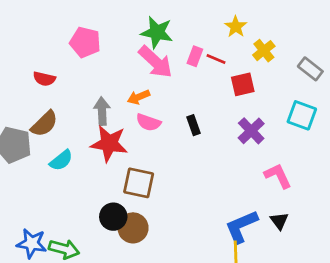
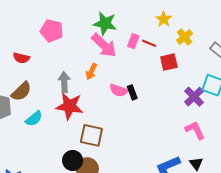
orange arrow: (139, 97) -> (91, 72), turned -42
pink semicircle: (148, 122) -> (119, 90), moved
purple cross: (251, 131) -> (194, 97), moved

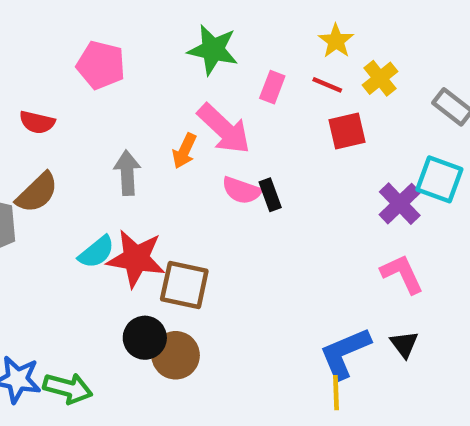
red line: (149, 43) -> (327, 85), moved
pink arrow: (104, 45) -> (224, 129), moved
red star: (69, 106) -> (136, 259), moved
cyan semicircle: (34, 119) -> (96, 252), moved

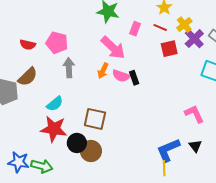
pink pentagon: (101, 65) -> (57, 43), moved
orange arrow: (184, 151) -> (103, 71), moved
purple cross: (400, 204) -> (194, 39), moved
red star: (136, 259) -> (54, 129), moved

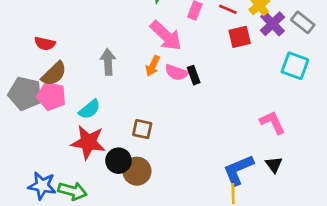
pink pentagon: (57, 43) -> (51, 96), moved
red semicircle: (28, 45) -> (45, 43), moved
brown square: (95, 119) -> (142, 129), size x0.7

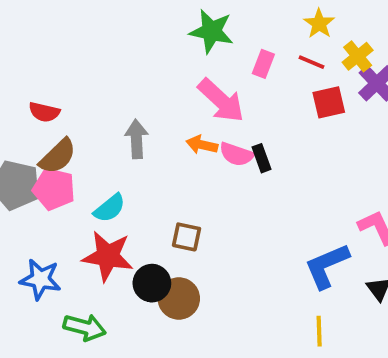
orange arrow: (153, 66) -> (202, 145), turned 78
blue L-shape: (238, 170) -> (327, 266), moved
blue star: (42, 186) -> (40, 279), moved

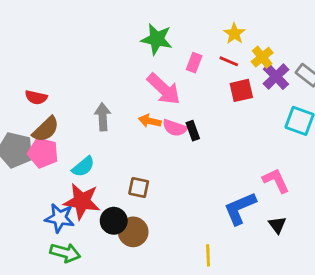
blue star: (40, 279) -> (60, 218), moved
yellow line: (319, 331) -> (208, 255), moved

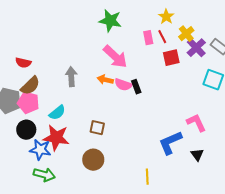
red line: (229, 61) -> (162, 37), turned 40
pink rectangle: (194, 63) -> (148, 38), moved, turned -32
black circle: (114, 221) -> (26, 130), moved

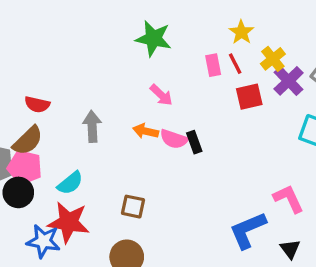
pink arrow: (115, 57) -> (161, 95), size x0.6
red semicircle: (23, 63) -> (37, 104), moved
black circle: (26, 130) -> (18, 192), moved

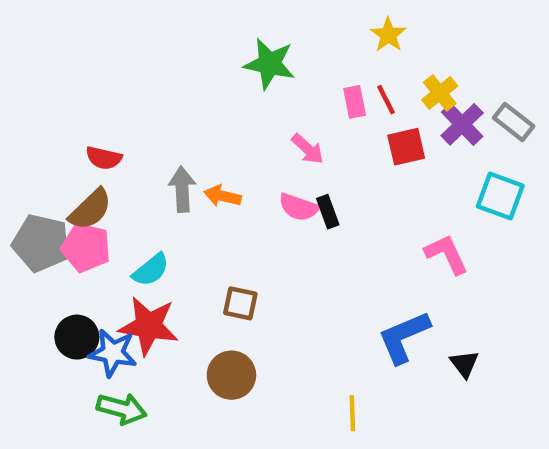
yellow star: (241, 32) -> (388, 35), moved
pink arrow: (161, 95) -> (308, 149), moved
orange arrow: (146, 131) -> (222, 196), moved
black circle: (18, 192) -> (77, 337), moved
pink L-shape: (289, 199) -> (446, 254), moved

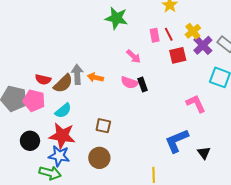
red semicircle: (104, 158) -> (43, 79), moved
brown semicircle: (90, 209) -> (63, 83), moved
blue star: (113, 353) -> (59, 156), moved

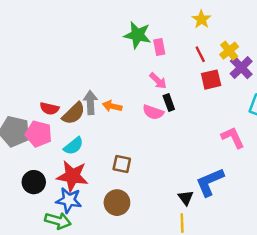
pink rectangle: (155, 35) -> (159, 47), moved
black rectangle: (143, 84) -> (169, 102), moved
black triangle: (204, 153) -> (186, 198), moved

